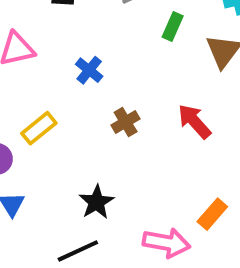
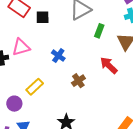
red arrow: (194, 121) -> (109, 65), moved

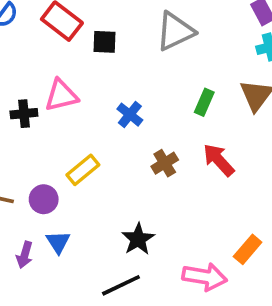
green rectangle: (99, 31) -> (204, 102), moved
red arrow: (109, 65) -> (219, 160), moved

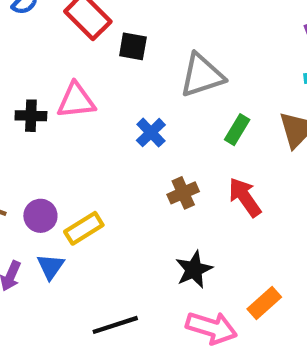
gray triangle: (175, 31) -> (202, 75), moved
yellow rectangle: (83, 170) -> (84, 228), moved
black star: (138, 239) -> (194, 270), moved

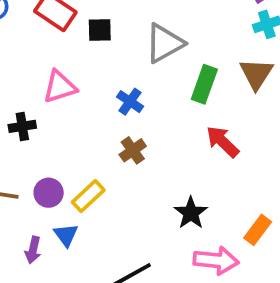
black cross: (31, 116) -> (22, 126), moved
green rectangle: (237, 130) -> (204, 84), size x1.4
brown cross: (183, 193) -> (133, 150), moved

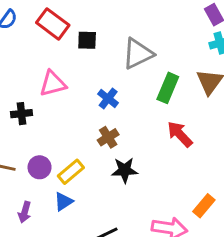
black star: (191, 213) -> (125, 170), moved, turned 30
blue triangle: (66, 235) -> (63, 202), moved, turned 30

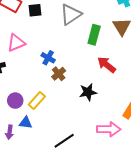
blue cross: (108, 98) -> (48, 58), moved
black star: (125, 170) -> (88, 92), moved
blue triangle: (63, 202) -> (26, 123), moved, turned 48

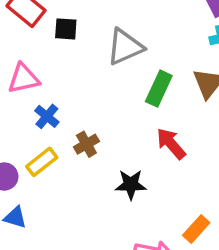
blue cross: (48, 58) -> (47, 116), moved
yellow rectangle: (37, 101) -> (42, 162), moved

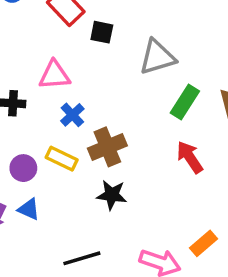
brown cross: (86, 144) -> (107, 147), size x1.5
yellow rectangle: (42, 162) -> (62, 159), turned 56
black star: (131, 184) -> (112, 195), moved

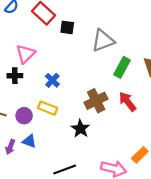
pink triangle: (54, 75) -> (26, 54), moved, turned -36
brown cross: (107, 147) -> (96, 101), moved
black star: (112, 195) -> (80, 129), turned 30

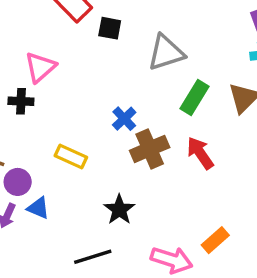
blue cross: (52, 80) -> (124, 119), moved
purple circle: (24, 116) -> (18, 182), moved
black star: (80, 129) -> (119, 210), moved

